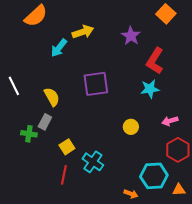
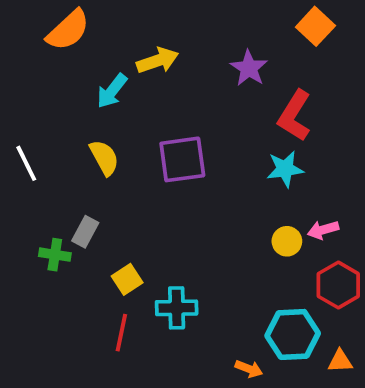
yellow semicircle: (52, 97) -> (104, 158), moved
yellow circle: (131, 127) -> (287, 241), moved
cyan cross: (93, 162) -> (177, 308), turned -35

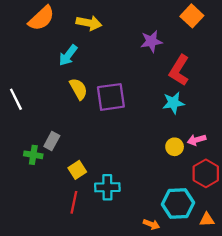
yellow arrow: (158, 61) -> (89, 23), moved, turned 30
purple star: (249, 68) -> (151, 41), turned 30
yellow semicircle: (104, 158) -> (78, 89), moved

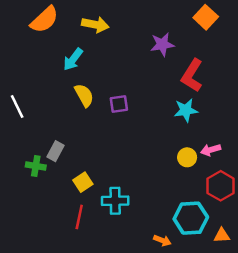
purple square: (111, 97) -> (119, 104), size x0.6

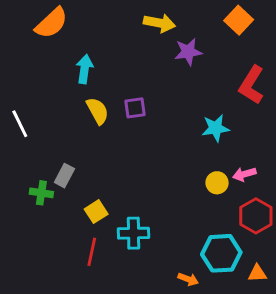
yellow arrow: (95, 25) -> (159, 23), moved
cyan arrow: (73, 59) -> (85, 69), turned 150
red L-shape: (192, 75) -> (252, 85), moved
purple square: (119, 104) -> (135, 108), moved

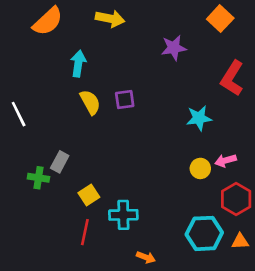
yellow arrow: (159, 23) -> (110, 19), moved
orange triangle: (257, 273) -> (240, 241), moved
orange arrow: (188, 279) -> (146, 257), moved

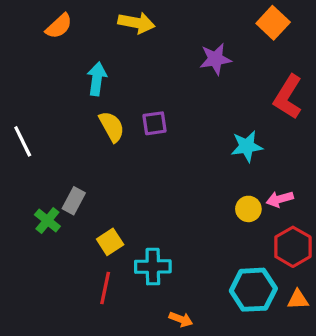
orange semicircle: (48, 21) -> (59, 26), size x0.7
green cross: (38, 178) -> (47, 220), turned 30

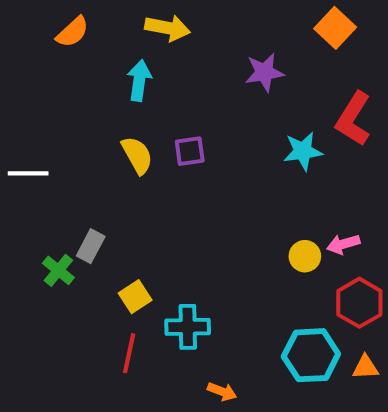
cyan arrow: (97, 79) -> (139, 80), moved
white line: (23, 141) -> (28, 173), turned -64
cyan star: (247, 146) -> (303, 151), moved

